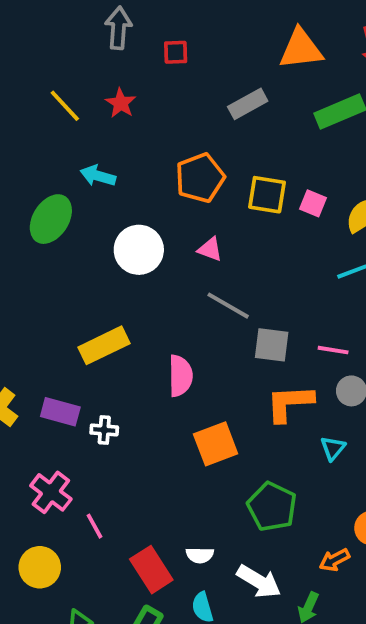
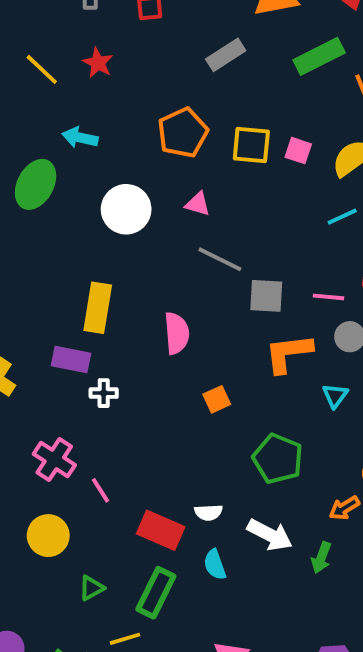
yellow rectangle: (104, 345) -> (98, 308), turned -51
purple rectangle: (60, 412) -> (71, 360), moved
orange square: (216, 444) -> (217, 399), size x0.6
red rectangle: (151, 570) -> (161, 530), turned -30

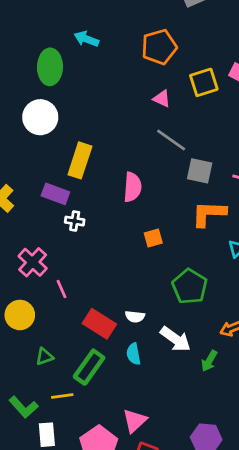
yellow square: (251, 145) -> (204, 82), moved, turned -32
green ellipse: (36, 184) -> (50, 67), turned -36
white circle: (126, 209) -> (40, 117), moved

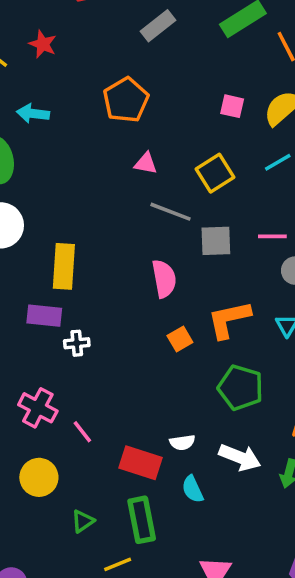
yellow square: (204, 82) -> (215, 173), moved
pink semicircle: (133, 187) -> (164, 279), moved
orange L-shape: (209, 214) -> (229, 319), moved
green rectangle: (89, 367) -> (142, 520), turned -32

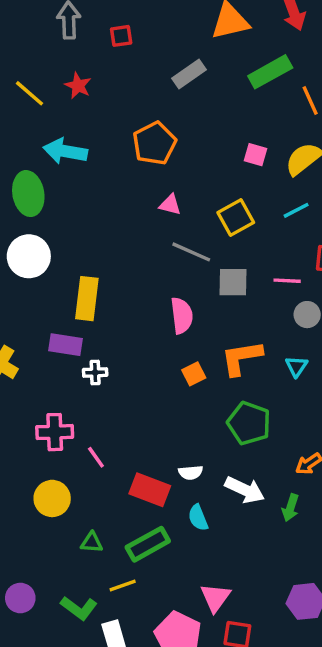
cyan arrow: (33, 113) -> (65, 151), size x1.4
pink cross: (38, 408) -> (55, 432), turned -33
green rectangle: (142, 520) -> (148, 544), turned 69
green triangle: (83, 521) -> (92, 542), turned 35

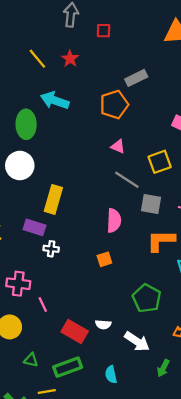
gray rectangle: (189, 74) -> (136, 78), moved
orange L-shape: (241, 358) -> (161, 241), moved
orange square: (194, 374) -> (104, 259), moved
green arrow: (290, 508) -> (163, 368), moved
cyan semicircle: (198, 518) -> (111, 375), moved

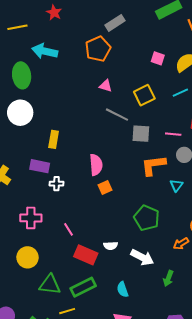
yellow line: (37, 59) -> (17, 27), moved, turned -54
yellow rectangle: (53, 199) -> (54, 139), size x0.7
pink semicircle: (114, 221) -> (96, 165), moved
pink line: (43, 304) -> (69, 229), moved
green triangle: (31, 360) -> (50, 285), size x1.6

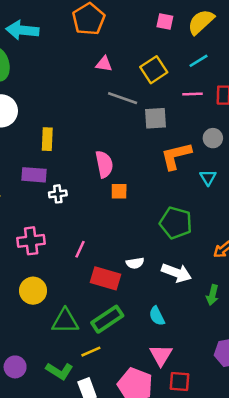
pink line: (173, 134) -> (193, 94), moved
orange square: (105, 188) -> (119, 191), turned 32
pink line: (69, 229) -> (80, 249), turned 64

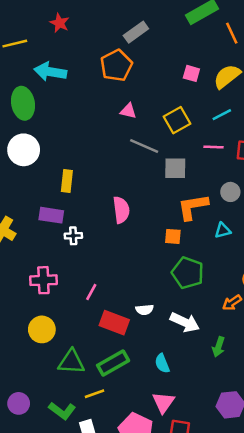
cyan triangle: (208, 177) -> (223, 230), turned 42
orange square: (119, 191) -> (173, 236), moved

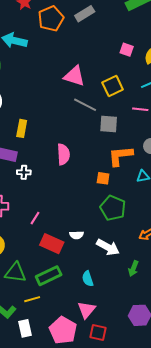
orange pentagon: (116, 65) -> (51, 19), moved
pink triangle: (128, 111) -> (74, 76), size x1.6

